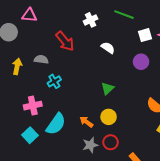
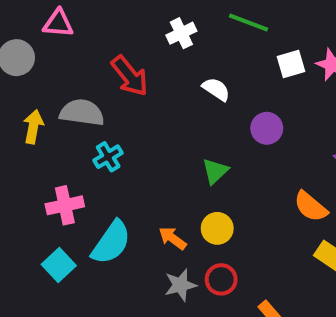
gray semicircle: (41, 59) -> (82, 113), size x1.5
purple circle: (141, 62) -> (267, 128), moved

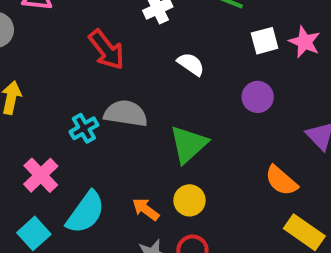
gray semicircle: (82, 113) -> (126, 113), moved
purple circle: (267, 128) -> (258, 97), moved
green triangle: (215, 171) -> (188, 144), size x1.5
pink cross: (65, 205) -> (41, 175), turned -33

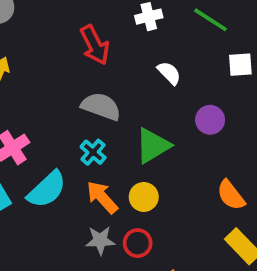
purple circle: (258, 97) -> (210, 120), moved
cyan cross: (84, 128) -> (93, 152), moved, turned -30
orange arrow: (146, 209) -> (102, 197), size x1.4

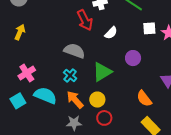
red arrow: (95, 45) -> (85, 20), moved
white semicircle: (169, 73) -> (111, 33), turned 88
cyan semicircle: (47, 189) -> (45, 95), turned -115
red circle: (138, 243) -> (104, 118), moved

